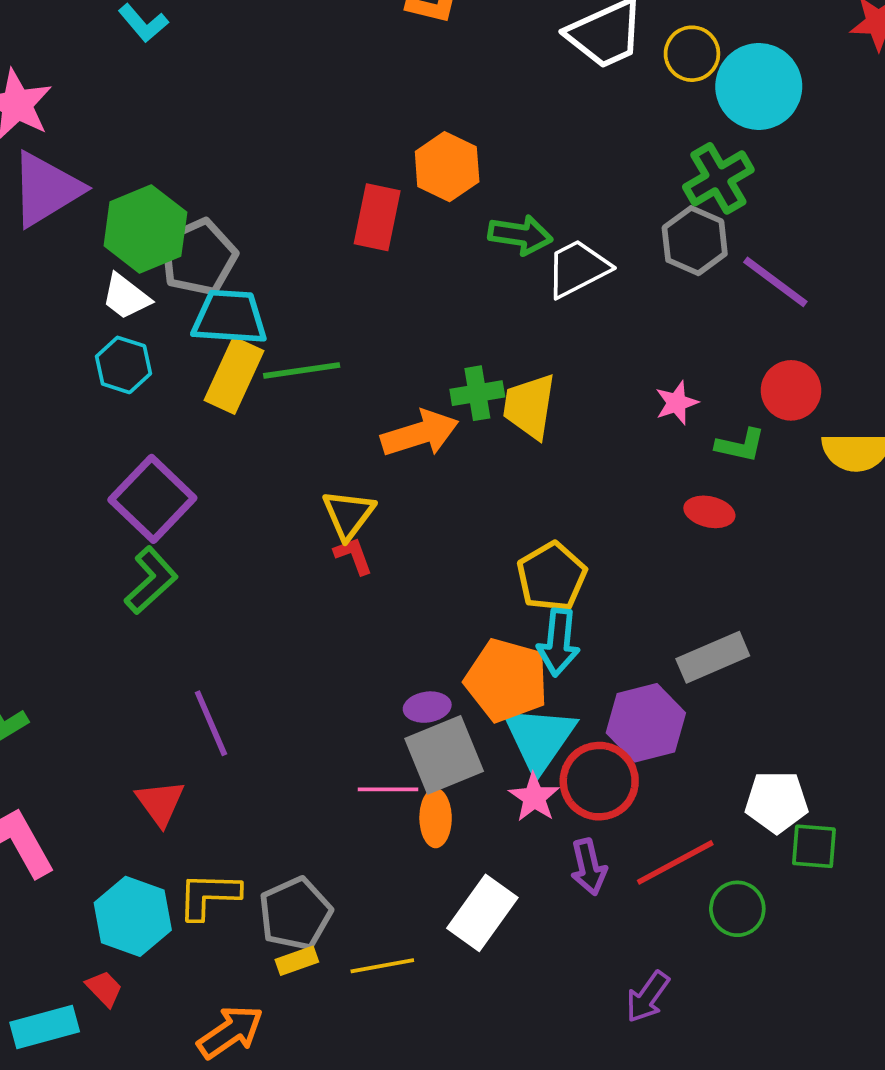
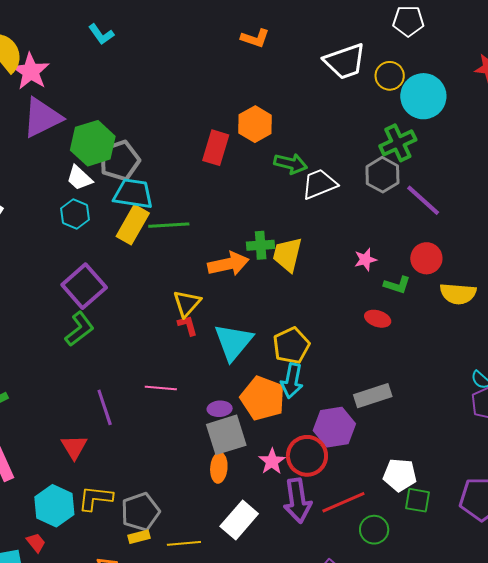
cyan triangle: (539, 738) -> (233, 342), moved
pink line: (388, 789) -> (161, 388), moved
purple arrow: (589, 867) -> (297, 501), size x1.5

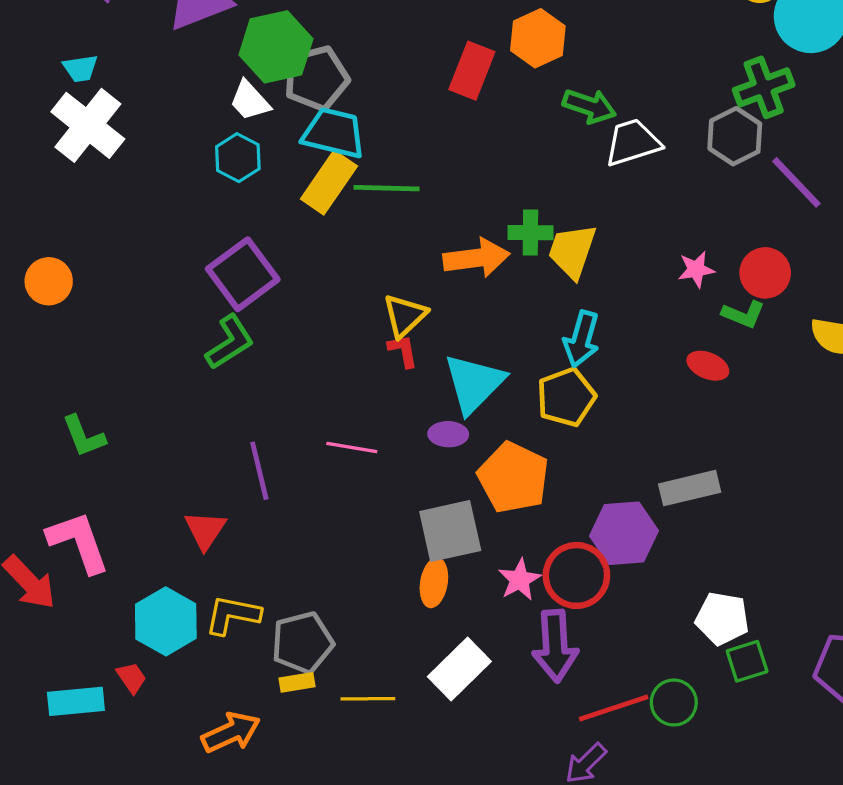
red circle: (426, 258) -> (765, 273), moved
cyan arrow: (292, 381) -> (581, 339), moved
purple ellipse: (220, 409) -> (448, 434), moved
green square: (417, 500) -> (747, 661), turned -32
red line: (343, 502) -> (614, 708), moved

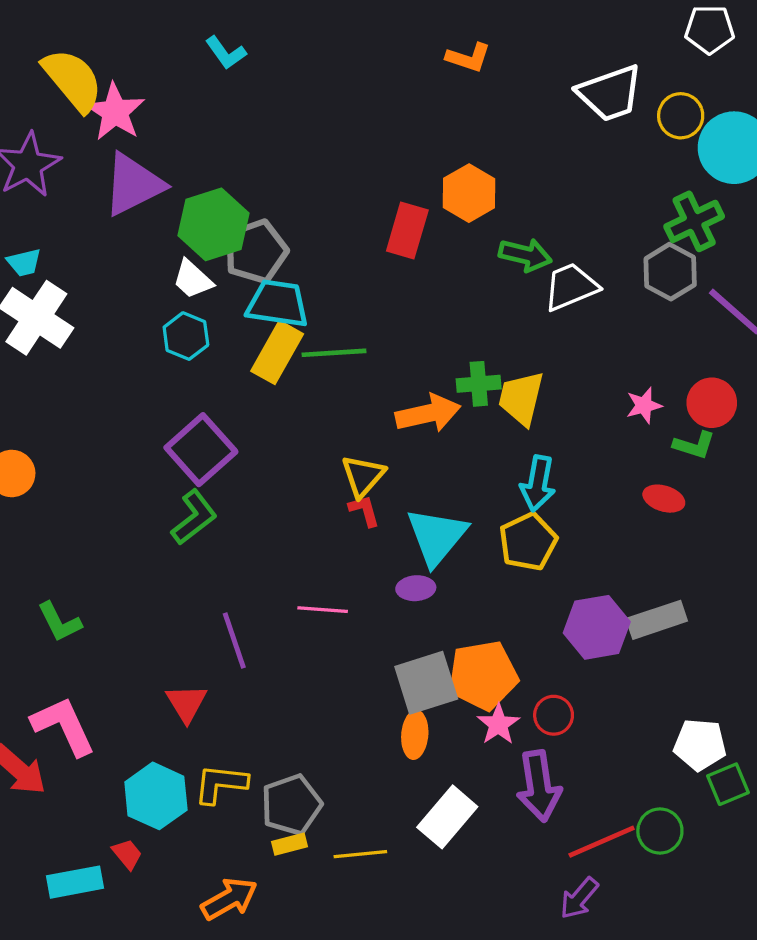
orange pentagon: (513, 478) -> (483, 675), moved, turned -30
purple hexagon: (624, 533) -> (597, 627), moved
red circle: (576, 575) -> (554, 715), size x0.6

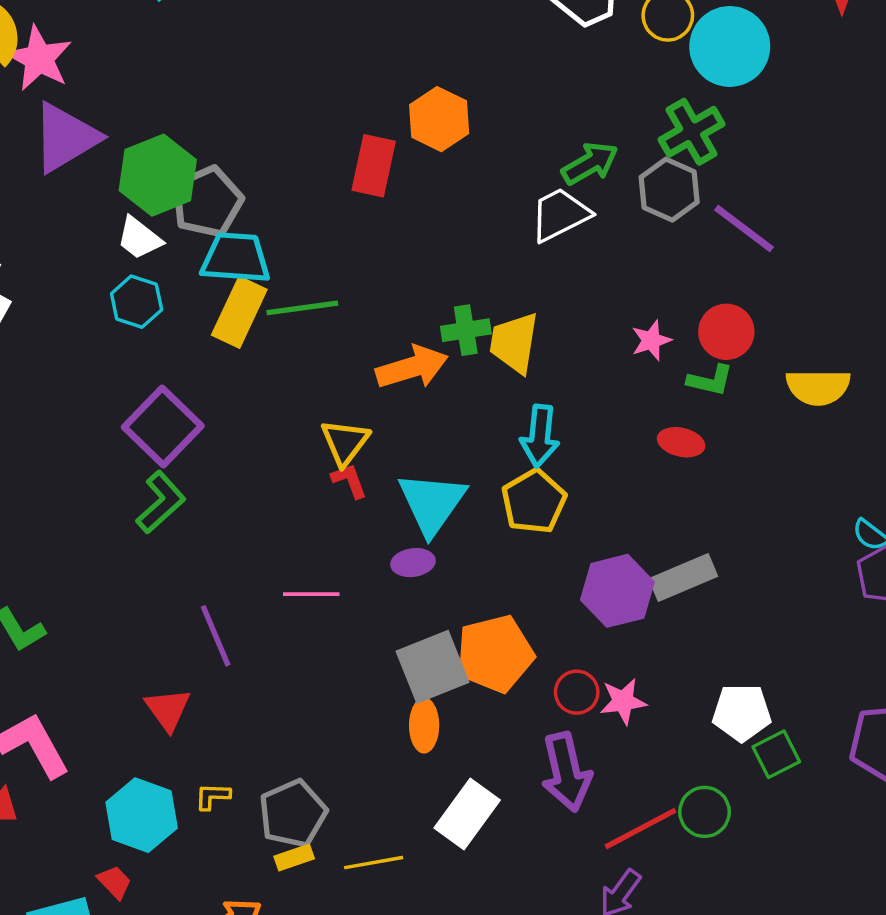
green arrow: (525, 255) -> (590, 163), moved, turned -39
pink star: (498, 724) -> (623, 701), moved, turned 30
yellow L-shape: (221, 784) -> (212, 796), size x0.6

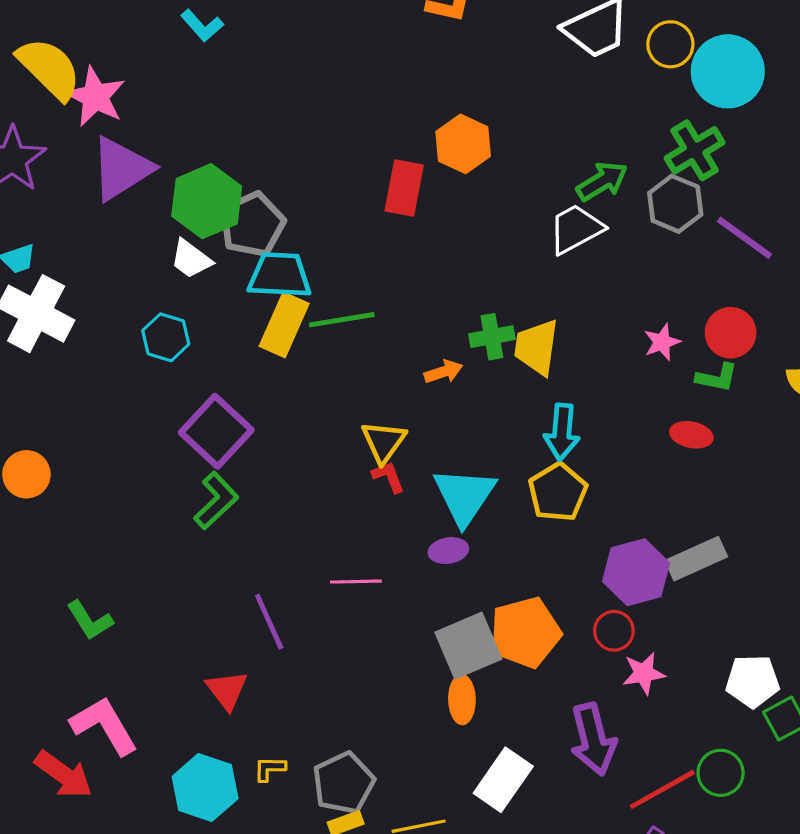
cyan hexagon: (137, 302) -> (166, 337), moved
orange arrow: (412, 367) -> (443, 372), size x0.6
red circle: (577, 692) -> (614, 631), moved

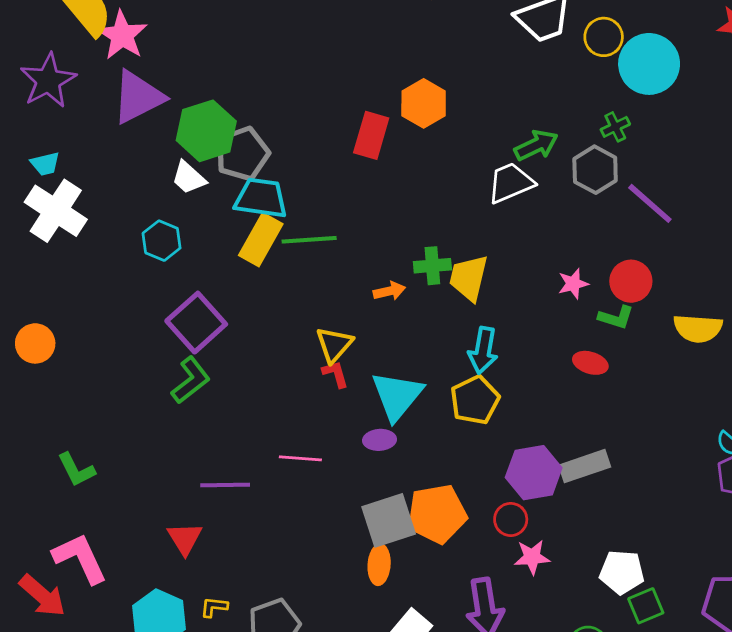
green cross: (695, 150) -> (615, 127), size x0.6
purple line: (269, 622) -> (225, 485), turned -72

